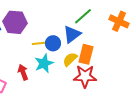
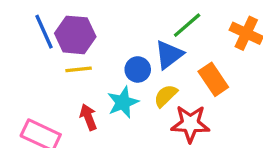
yellow line: (40, 43) -> (79, 69), moved
orange rectangle: (86, 54) -> (213, 79), moved, turned -48

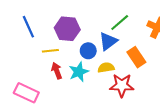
purple hexagon: (75, 35) -> (67, 29), moved
yellow semicircle: (166, 96) -> (106, 68), turned 35
red arrow: (88, 117) -> (57, 71), moved

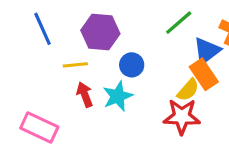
blue triangle: (108, 41) -> (207, 51), moved
yellow semicircle: (106, 68) -> (188, 90), moved, turned 140

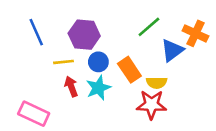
blue circle: (132, 65) -> (98, 62), moved
orange rectangle: (204, 74) -> (129, 70), moved
yellow semicircle: (188, 90) -> (157, 83), turned 48

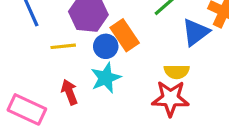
orange rectangle: (129, 70) -> (125, 35), moved
red arrow: (71, 86) -> (69, 92), moved

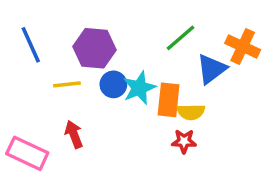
orange rectangle: (125, 35) -> (169, 100), moved, turned 40
cyan star: (106, 78) -> (139, 88), moved
red star: (170, 98) -> (184, 141), size x0.6

